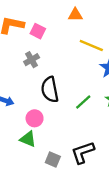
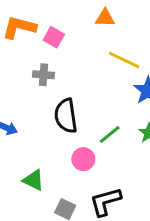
gray cross: (32, 60) -> (44, 75), turned 32
pink circle: (35, 118) -> (83, 159), moved

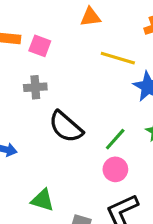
black semicircle: (66, 116) -> (66, 127), turned -32
pink circle: (83, 159) -> (115, 169), moved

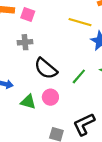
pink circle: (115, 169) -> (50, 97), moved
green triangle: (42, 200) -> (28, 102), moved

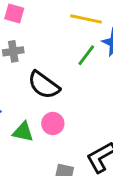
green line: (79, 76) -> (86, 55), moved

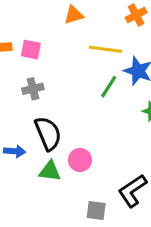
black semicircle: (44, 85) -> (48, 133), moved, turned -144

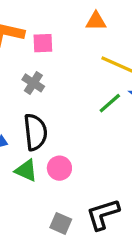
pink square: (31, 50) -> (43, 43), turned -30
gray cross: (33, 89) -> (33, 83), turned 30

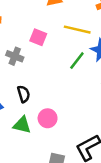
pink square: (43, 43) -> (38, 37), moved, turned 35
black semicircle: (35, 132) -> (24, 94), size x0.6

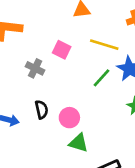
pink circle: (48, 118) -> (69, 118), moved
green triangle: (22, 125) -> (79, 143), moved

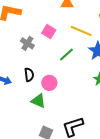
green line: (101, 78) -> (66, 55), moved
green triangle: (79, 143) -> (38, 101), moved

